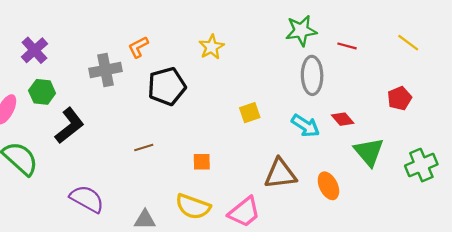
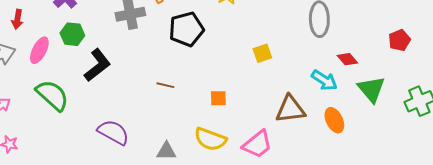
cyan arrow: (305, 126) -> (324, 80), moved
brown line: (144, 148) -> (165, 85), turned 30

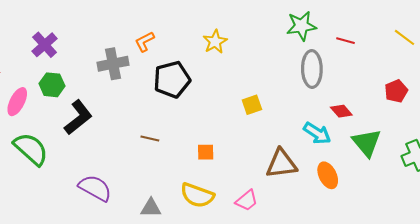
pink trapezoid: (257, 144) -> (247, 201), size x0.7

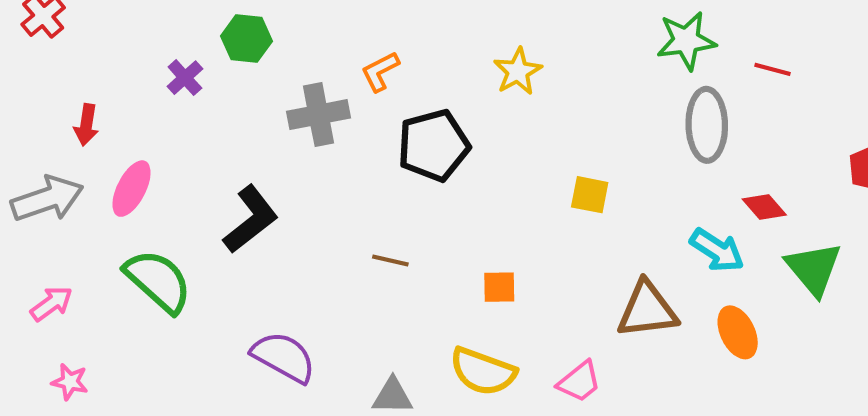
purple cross: (45, 45) -> (185, 78), size x0.7
green hexagon: (52, 85) -> (247, 39), moved
yellow square: (252, 105) -> (590, 195), turned 30

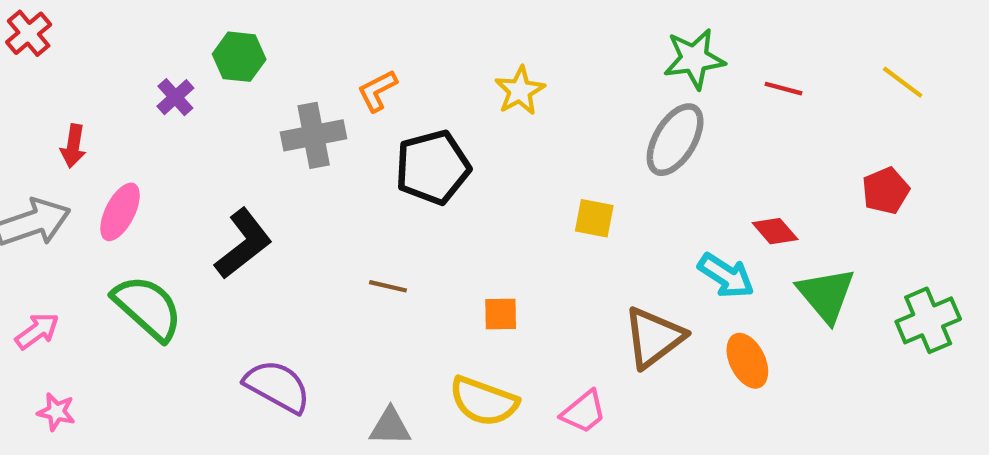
gray ellipse: (707, 125) -> (675, 140), moved, turned 32
brown triangle: (647, 310) -> (654, 337), turned -30

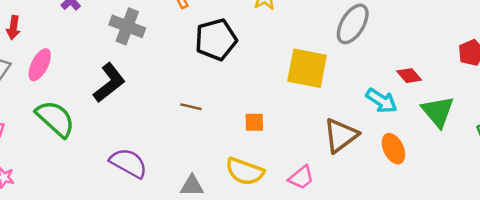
gray cross: (314, 135) -> (127, 26), moved, turned 32
yellow square: (594, 218) -> (307, 68), size x1.8

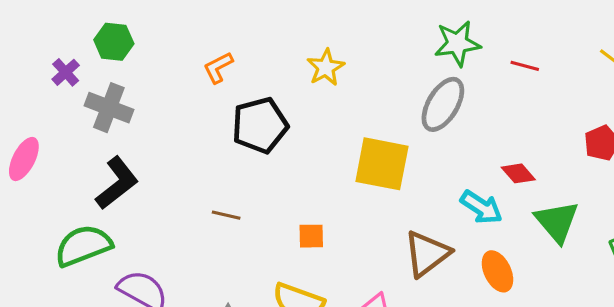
gray cross: (127, 26) -> (109, 108), moved
green semicircle: (55, 119) -> (83, 246), moved, turned -63

